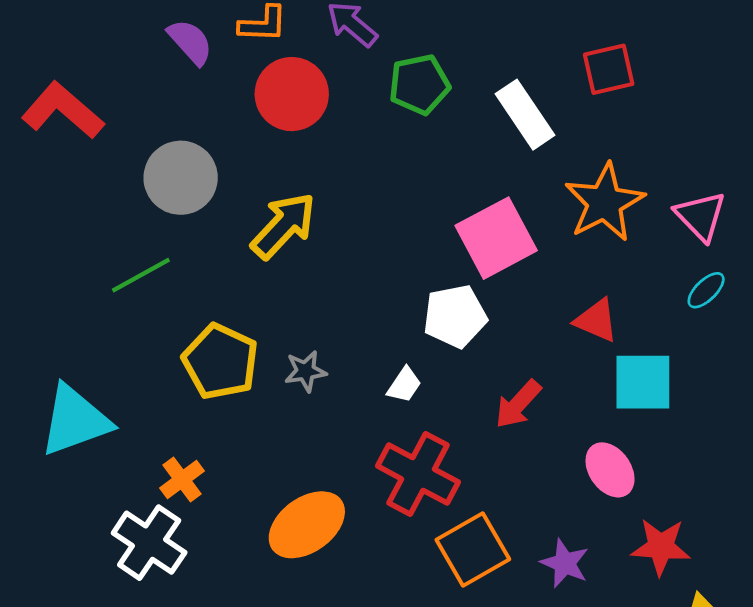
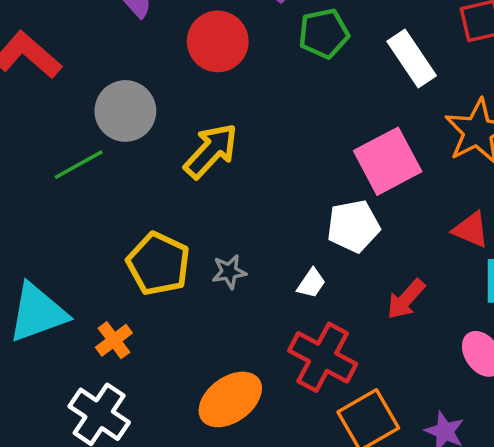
green line: (141, 275) -> (79, 165), moved
orange cross: (182, 480) -> (114, 340), moved

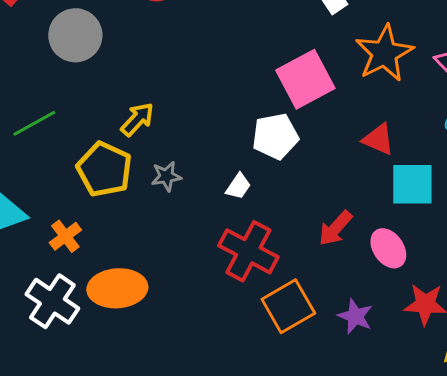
yellow arrow: (211, 151) -> (137, 119), moved, size x0.7
green line: (79, 165) -> (34, 123), moved
red arrow: (406, 299) -> (335, 228), moved
orange ellipse: (230, 399) -> (117, 288), moved, turned 32

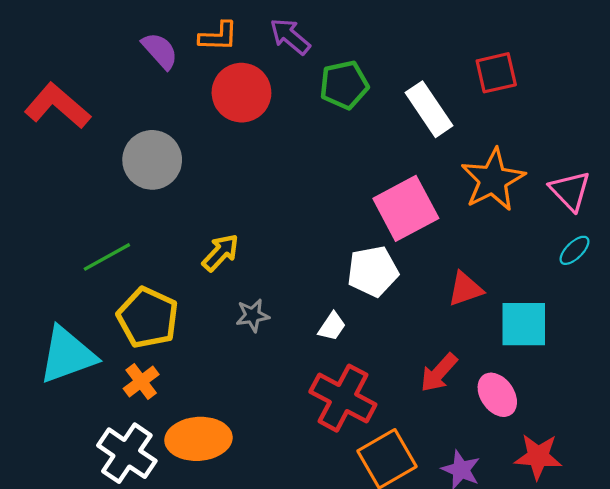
red triangle: (378, 139) -> (465, 289), moved, turned -42
yellow pentagon: (104, 169) -> (148, 318), moved

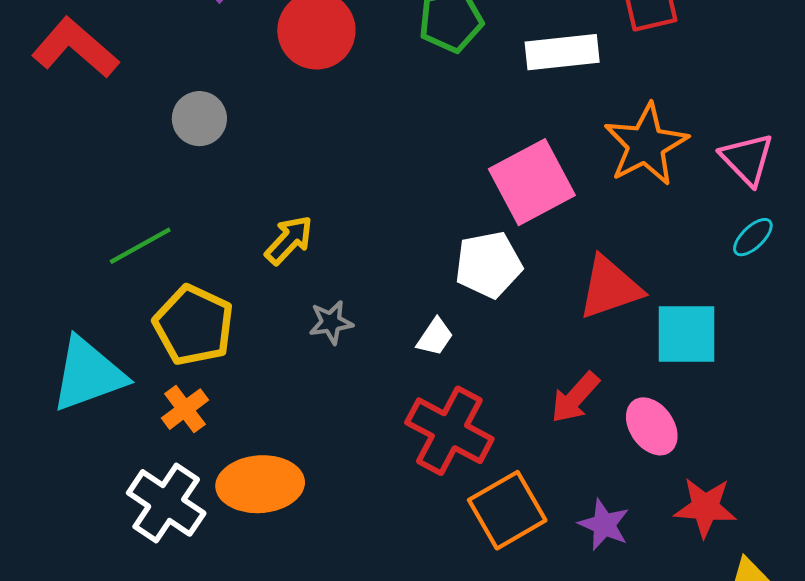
white rectangle: (429, 109) -> (562, 52), turned -62
gray circle: (152, 160) -> (199, 119), size x0.7
red triangle: (465, 289) -> (610, 288), size x1.4

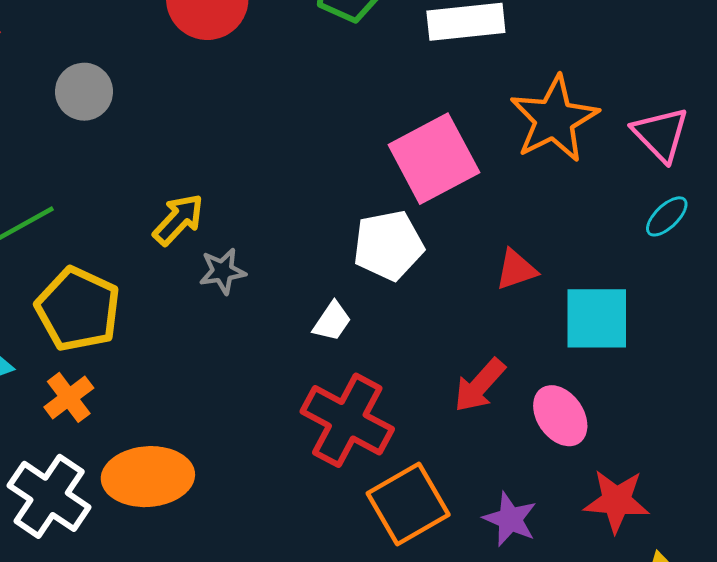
red triangle: (610, 288) -> (516, 270), size x0.6
gray star: (331, 322) -> (222, 271), moved

